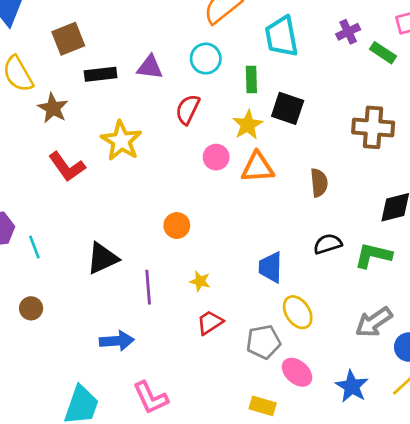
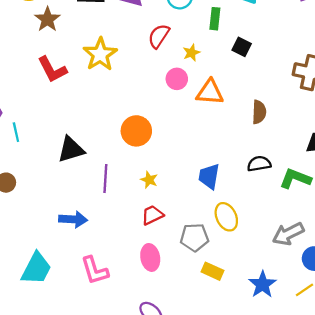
black square: (288, 108) -> (242, 47), size x0.7
yellow star: (248, 125) -> (191, 53), moved, size x0.7
orange circle: (177, 226) -> (136, 131), size x1.4
pink ellipse: (297, 372) -> (150, 257), moved, turned 30
yellow rectangle: (263, 406) -> (212, 271), moved

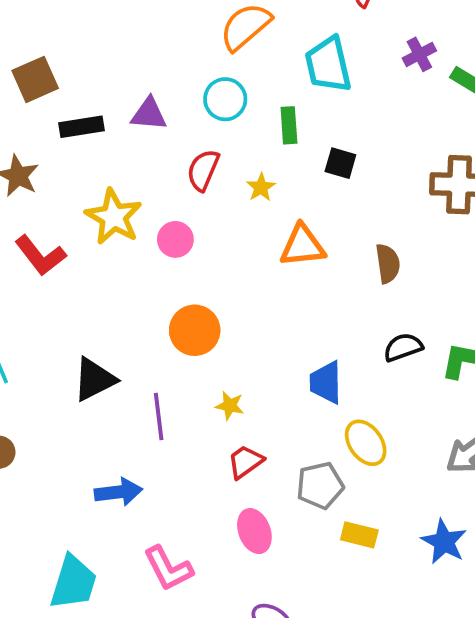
pink circle: (177, 79) -> (175, 239), moved

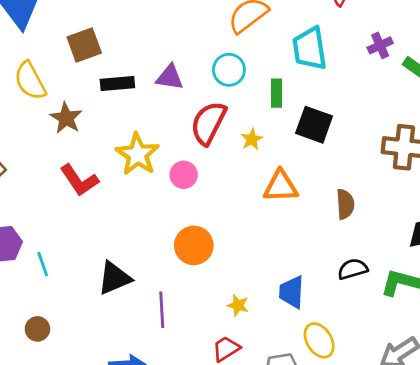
black square: (340, 163) -> (314, 125), size x1.5
red semicircle: (203, 170) -> (208, 123), size x1.4
yellow star: (230, 406) -> (238, 305), moved

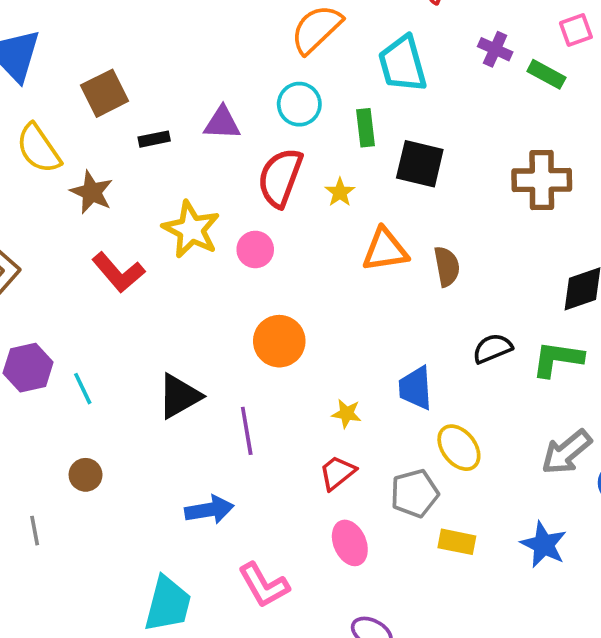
purple cross: (380, 45) -> (495, 49), turned -35
black rectangle: (117, 84) -> (154, 139), size x0.7
brown semicircle: (345, 204) -> (447, 266), moved

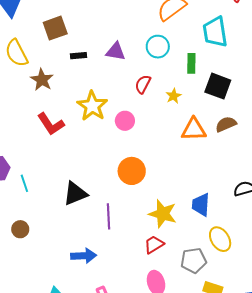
red semicircle: (280, 177) -> (143, 84), size x0.6
brown semicircle: (447, 266) -> (226, 124), moved, turned -110
yellow star: (347, 414) -> (163, 214), size x1.8

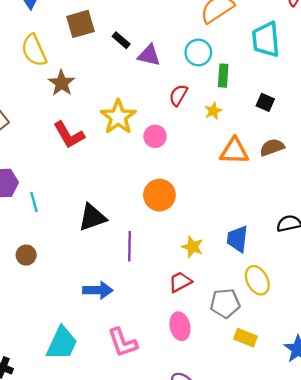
black rectangle: (79, 56) -> (121, 40), moved, turned 42
green rectangle: (191, 63) -> (223, 76), moved
black square: (218, 86) -> (265, 102), size x0.6
yellow star: (163, 214) -> (192, 247), size x0.7

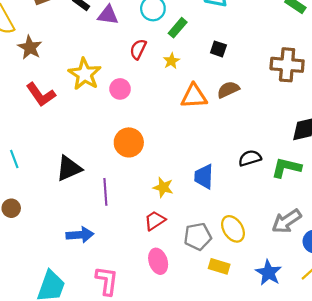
green rectangle: (223, 76) -> (178, 28), turned 42
yellow ellipse: (257, 280) -> (233, 229), moved
pink L-shape: (123, 342) -> (107, 281), turned -148

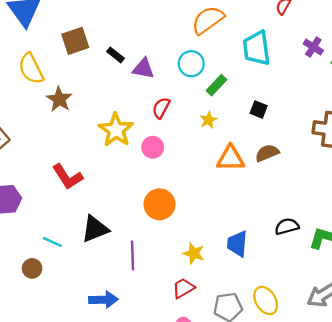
red semicircle: (138, 49) -> (161, 108), moved
red L-shape: (41, 95) -> (68, 177), moved
cyan line: (14, 159) -> (52, 242), moved, turned -48

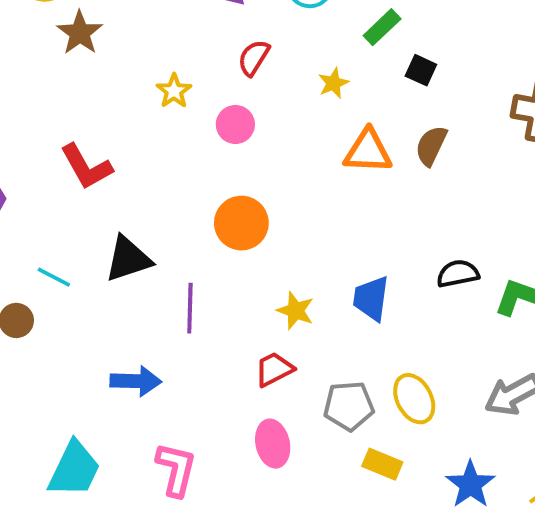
green rectangle: (216, 85) -> (382, 27), moved
yellow star: (116, 130) -> (174, 91), size x0.6
brown semicircle: (267, 153) -> (431, 146), turned -45

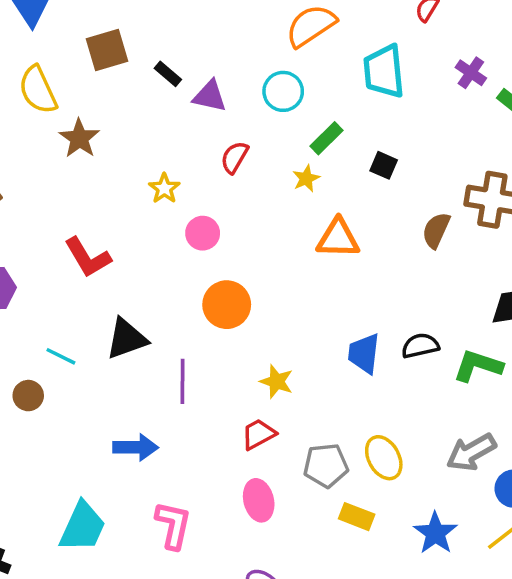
green rectangle: (382, 27) -> (327, 138), moved
pink circle: (235, 124) -> (203, 233), moved
brown semicircle: (431, 146) -> (436, 230), moved
blue trapezoid: (371, 298) -> (364, 353), moved

